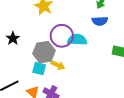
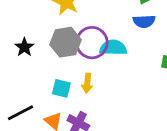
gray hexagon: (44, 52) -> (66, 42), moved
yellow arrow: (58, 65) -> (87, 83), turned 72

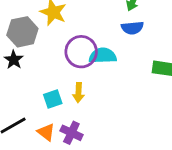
gray hexagon: (66, 42) -> (22, 32), moved
cyan square: (61, 88) -> (53, 99), turned -30

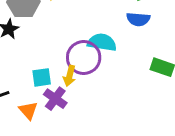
purple circle: (81, 52) -> (84, 58), moved
purple cross: (71, 133) -> (55, 99), moved

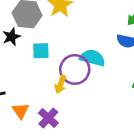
cyan square: (42, 77) -> (41, 51), moved
purple cross: (55, 99) -> (48, 118), moved

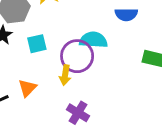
orange triangle: (20, 111) -> (27, 88), moved, turned 30
purple cross: (48, 118) -> (78, 113), moved

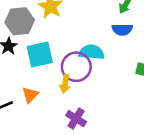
cyan square: (37, 44) -> (40, 55), size x1.5

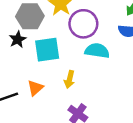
purple circle: (76, 67) -> (83, 24), moved

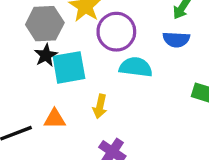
black star: (18, 39) -> (46, 55), moved
orange triangle: (35, 88) -> (55, 119), turned 42

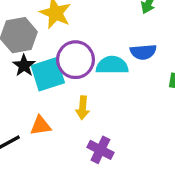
purple circle: (116, 32) -> (75, 60), moved
blue semicircle: (176, 39) -> (143, 52), moved

